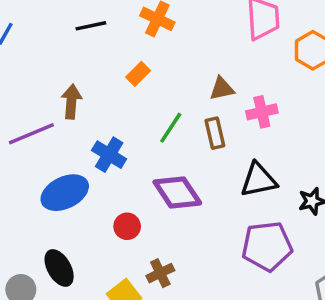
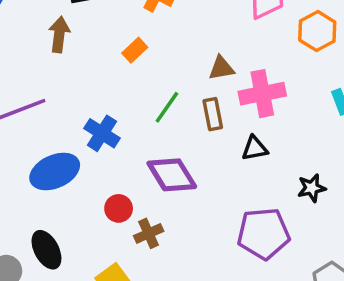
brown arrow: (71, 102) -> (59, 34), moved
pink cross: (262, 112) -> (262, 94), size x1.4
black triangle: (259, 180) -> (255, 148), moved, size x0.7
brown cross: (160, 273) -> (149, 233), moved

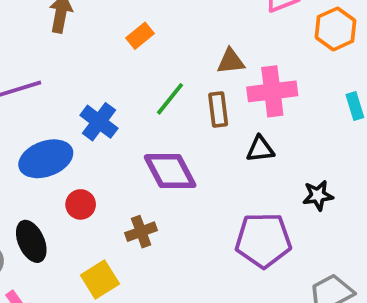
red circle: (119, 208) -> (81, 204), moved

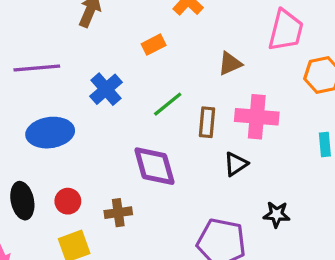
brown triangle: (231, 61) -> (230, 64), moved, turned -30
blue cross: (99, 122) -> (106, 89), moved
black triangle: (260, 149) -> (236, 164), turned -40
red circle: (81, 204) -> (68, 201), moved

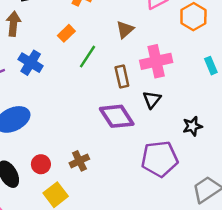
blue cross: (106, 89) -> (31, 63), moved
green line: (168, 104) -> (88, 57), moved
purple diamond: (154, 166) -> (117, 116), moved

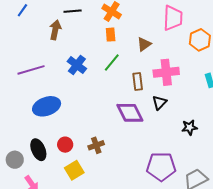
orange rectangle: (66, 33) -> (111, 35), moved, turned -56
blue cross: (31, 63) -> (77, 65), moved
purple pentagon: (160, 159) -> (161, 167), moved

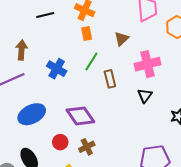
brown arrow: (55, 30) -> (22, 50), moved
brown rectangle: (138, 81) -> (110, 79), moved
purple diamond: (130, 113) -> (80, 116), moved
red circle: (65, 145) -> (60, 142), moved

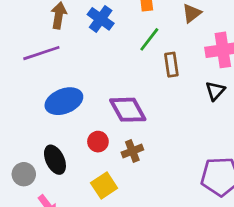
blue cross: (57, 69) -> (101, 19), moved

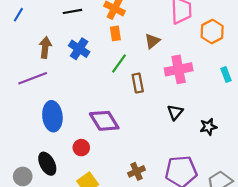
black triangle: (215, 91) -> (175, 112), moved
blue ellipse: (64, 101) -> (52, 116), turned -72
brown cross: (132, 151) -> (136, 171), moved

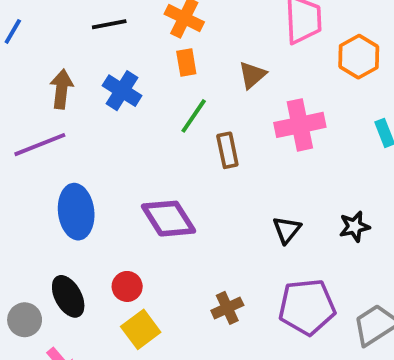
black triangle: (175, 112) -> (287, 230), moved
red circle: (81, 148) -> (127, 286), moved

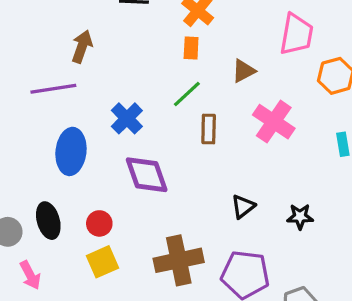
blue cross: (122, 91) -> (127, 118), moved
pink cross: (300, 125) -> (274, 122), turned 33
brown cross: (227, 308) -> (179, 260), size x1.8

